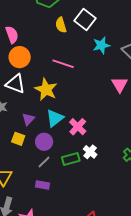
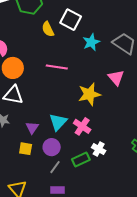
yellow star: (46, 89) -> (89, 94), moved, turned -30

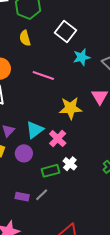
yellow semicircle: (48, 29) -> (25, 38), moved
gray line: (55, 167) -> (42, 195), moved

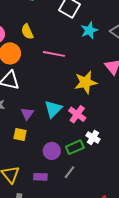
yellow semicircle: (25, 38) -> (27, 32), moved
purple circle: (24, 153) -> (52, 151), moved
purple rectangle: (22, 197) -> (40, 177), moved

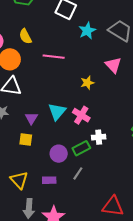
yellow star: (86, 82) -> (87, 83), size x0.6
white cross: (93, 137) -> (99, 137), turned -32

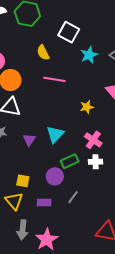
yellow semicircle: (25, 36) -> (43, 53), moved
pink cross: (81, 115) -> (93, 140), moved
yellow square: (26, 140) -> (23, 181), moved
green rectangle: (81, 148) -> (70, 161), moved

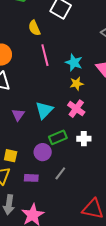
cyan star: (89, 55) -> (74, 63), moved, turned -30
pink line: (54, 79) -> (45, 55), turned 65
pink cross: (93, 140) -> (76, 109), moved

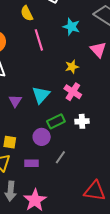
cyan star: (74, 63) -> (71, 27), moved

